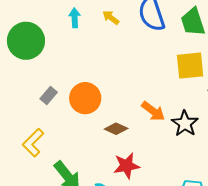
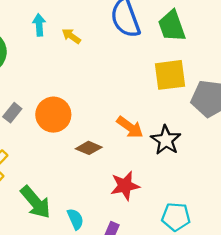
yellow arrow: (111, 18) -> (71, 36), moved
red star: (126, 166) -> (125, 186), moved

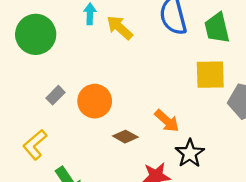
yellow arrow: (71, 36) -> (120, 28), size x1.5
black star: (166, 140) -> (190, 153), moved

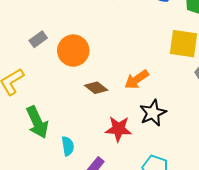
orange arrow: (167, 121) -> (137, 79), turned 95

